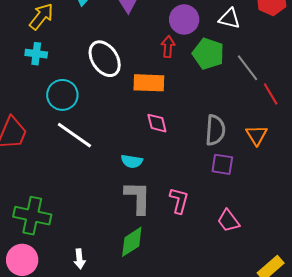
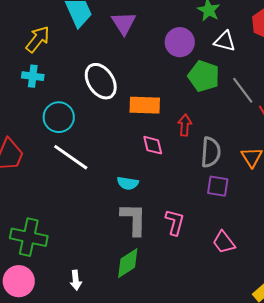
red arrow: (168, 47) -> (185, 125), moved

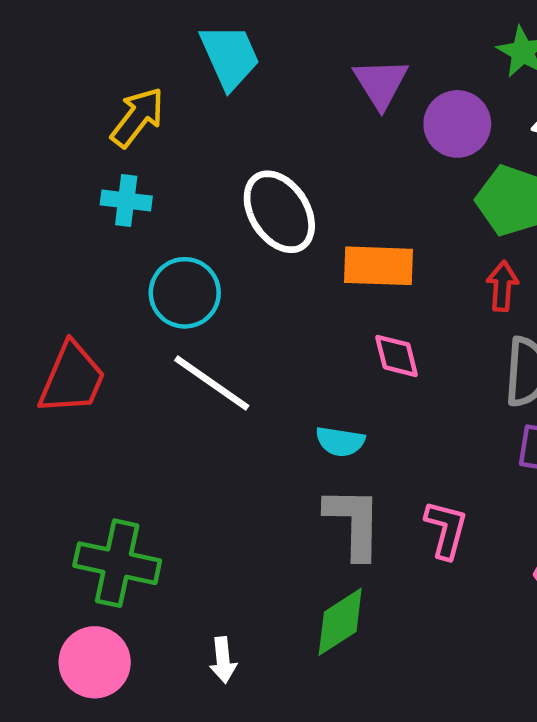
purple triangle: (124, 23) -> (381, 83), moved
red arrow: (185, 125) -> (502, 286), moved

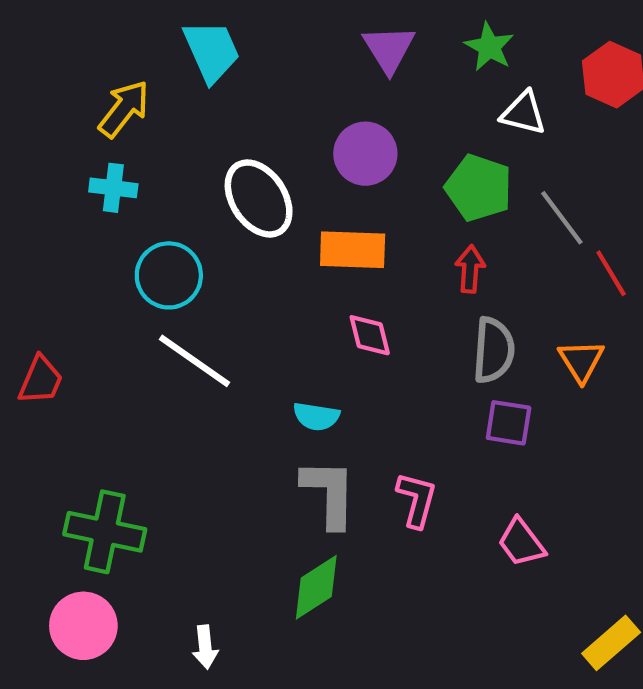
purple triangle: (381, 83) -> (389, 49), moved
purple circle: (457, 124) -> (365, 154), moved
red trapezoid: (72, 378) -> (41, 380), moved, size x0.7
white arrow: (223, 660) -> (205, 647), moved

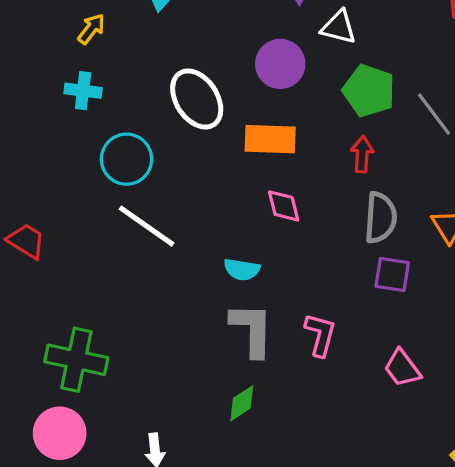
yellow arrow: (124, 109) -> (91, 29), size x0.7
white triangle: (523, 113) -> (339, 27), moved
red trapezoid: (41, 380) -> (26, 241), turned -81
green diamond: (316, 587) -> (242, 403), size x0.7

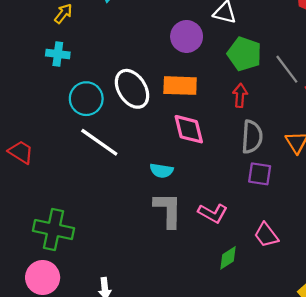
white ellipse: (197, 99) -> (132, 89), moved
pink diamond: (284, 206) -> (189, 129), size x1.4
pink L-shape: (320, 335) -> (213, 213), turned 104
green diamond: (242, 403) -> (228, 258), moved

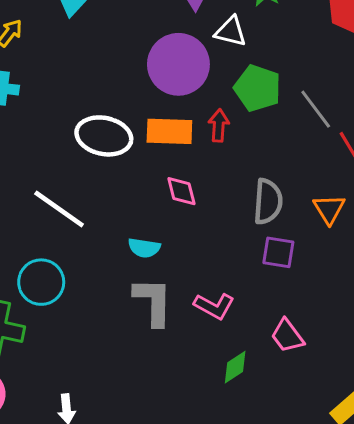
purple circle: (187, 36) -> (178, 64), size x1.4
white ellipse: (132, 89) -> (104, 136), turned -45
red arrow: (240, 95) -> (219, 125), moved
cyan circle: (86, 99) -> (41, 282), moved
pink diamond: (189, 129) -> (181, 191), size x0.7

